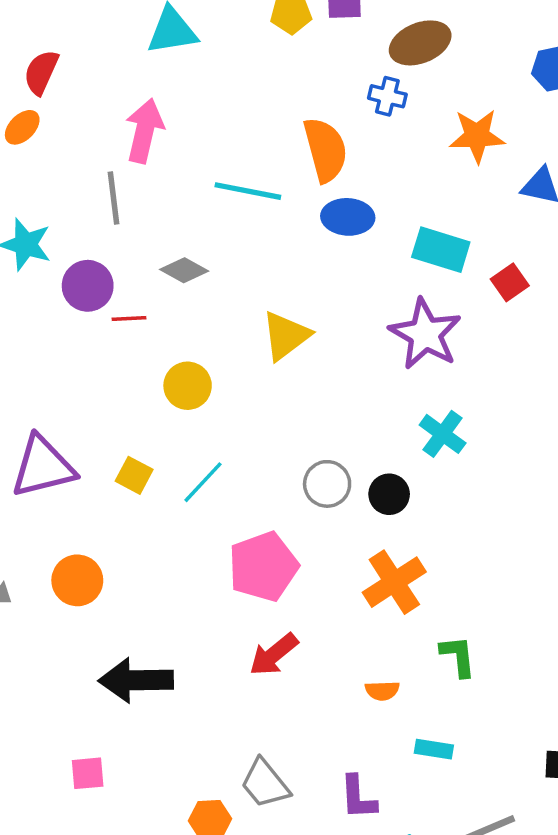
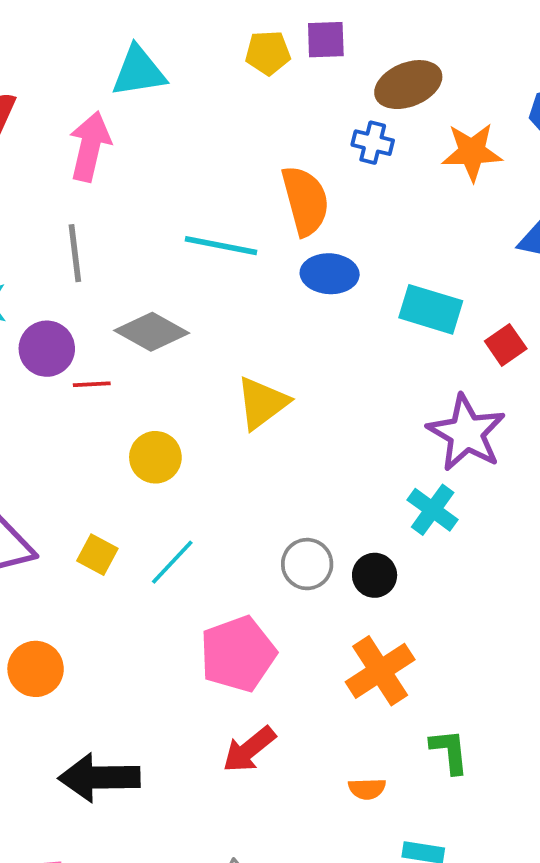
pink arrow: (144, 131) -> (90, 146), moved
orange star: (477, 136) -> (472, 152), moved
gray diamond: (184, 270) -> (152, 332), size x1.4
purple star: (425, 334) -> (466, 433), moved

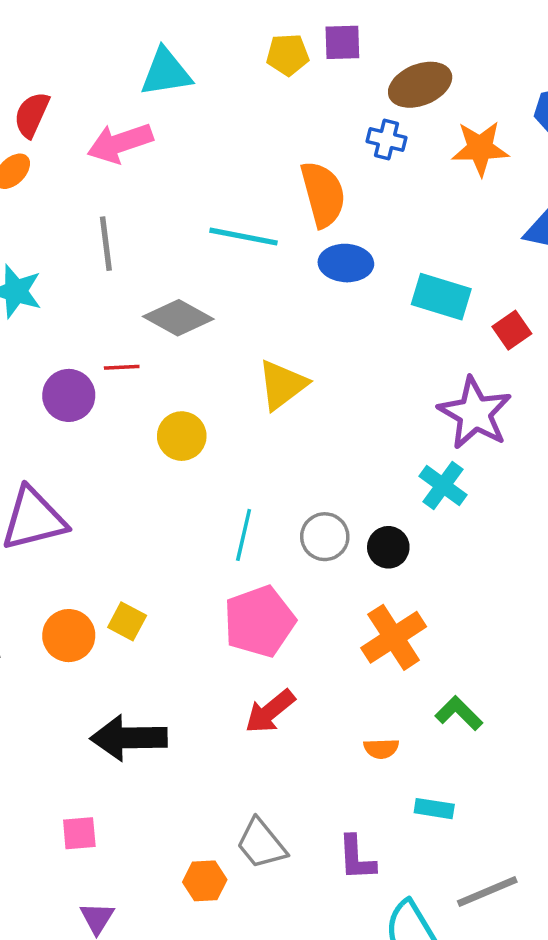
pink arrow: (90, 146) -> (120, 143), turned -122
purple circle: (47, 349) -> (69, 395), moved
yellow square: (97, 555) -> (127, 621), moved
cyan line: (172, 562) -> (244, 535), moved, turned -30
green L-shape: (449, 751) -> (459, 713), turned -39

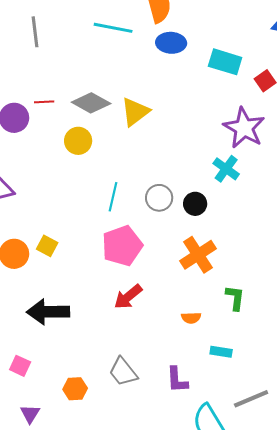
gray diamond: (178, 318) -> (91, 103), moved
green L-shape: (459, 713) -> (235, 298), turned 52
pink square: (79, 833) -> (20, 366), turned 30
orange hexagon: (205, 881) -> (75, 389), moved

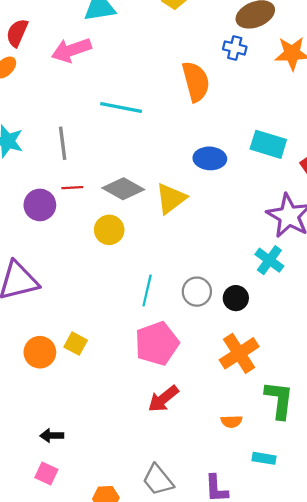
cyan line: (113, 28) -> (121, 108), moved
gray line: (35, 32) -> (63, 143), moved
blue ellipse: (171, 43) -> (210, 158), moved
green L-shape: (235, 298) -> (279, 400), size x1.4
black arrow: (48, 312) -> (52, 436), moved, size x0.5

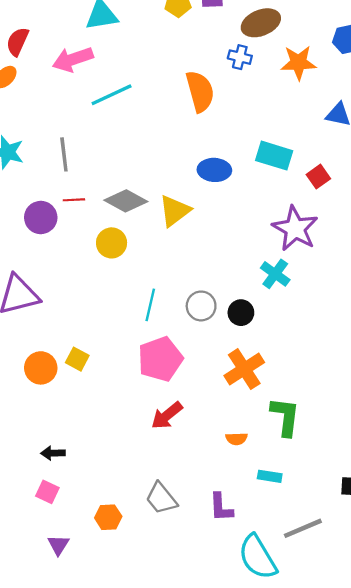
cyan line: (121, 108) -> (112, 95), moved, turned -36

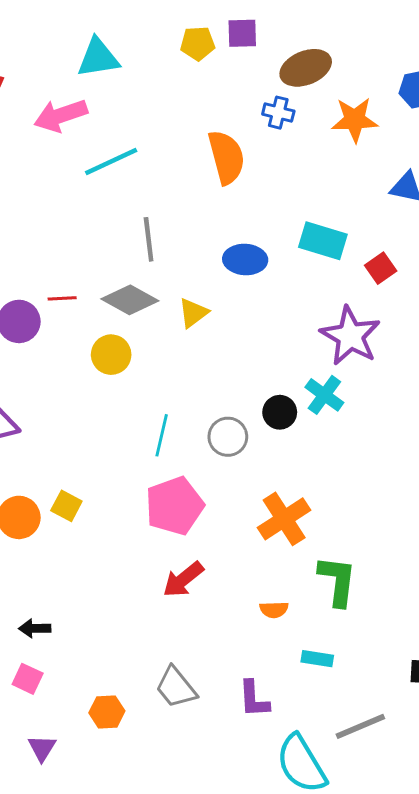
gray line: (64, 154) -> (149, 239), moved
yellow triangle: (175, 211) -> (193, 313), size x0.7
black circle: (241, 313) -> (280, 412), moved

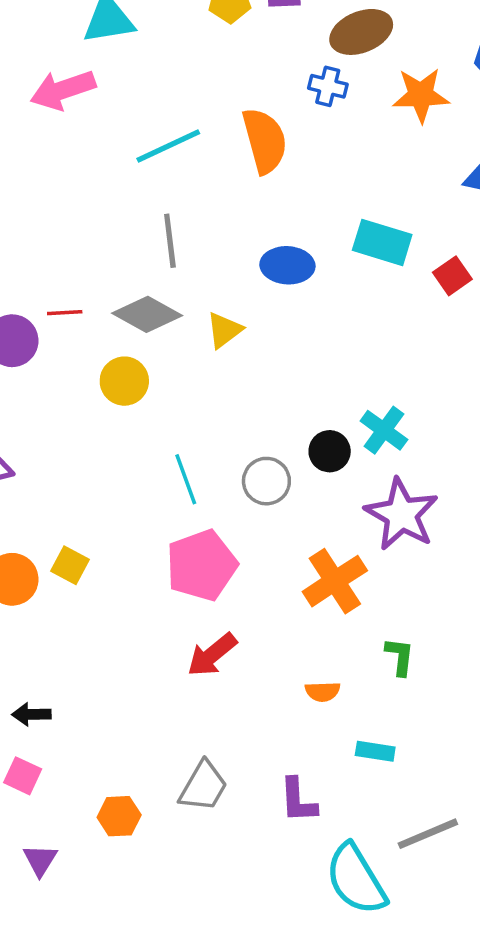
cyan line: (111, 162) -> (168, 146), moved
purple star: (350, 336) -> (402, 514), moved
cyan line: (162, 435) -> (186, 479), turned -33
green L-shape: (337, 581) -> (400, 656), size x0.6
gray trapezoid: (176, 687) -> (203, 786), turned -111

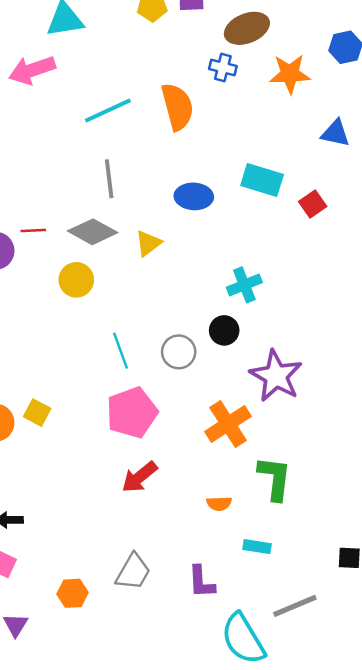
cyan cross: (384, 430) -> (244, 285), moved, turned 32
green L-shape: (400, 656) -> (275, 478), size x1.6

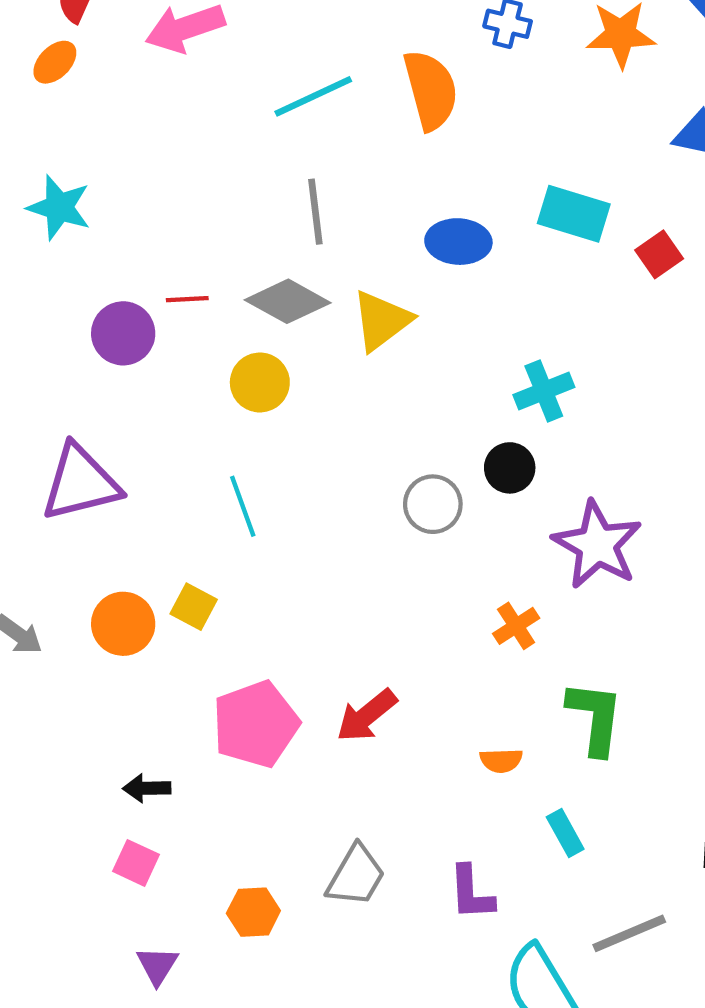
yellow triangle: (148, 243) -> (382, 321), size x1.4
cyan line: (121, 351) -> (243, 506), moved
pink pentagon: (132, 413) -> (256, 724), moved
orange cross: (228, 424) -> (516, 626), size x0.6
cyan rectangle: (257, 547) -> (565, 833), turned 52

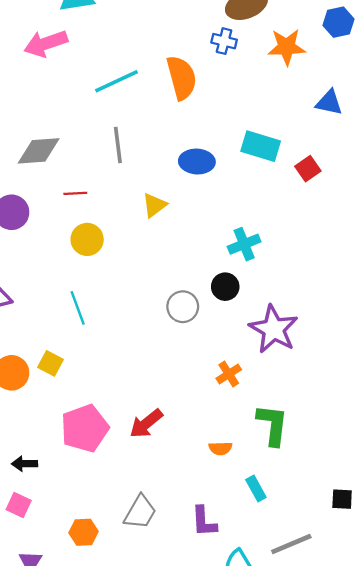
red line: (187, 299) -> (75, 193), moved
gray diamond: (288, 301) -> (39, 151), moved, turned -33
yellow triangle: (382, 321) -> (154, 205), size x0.7

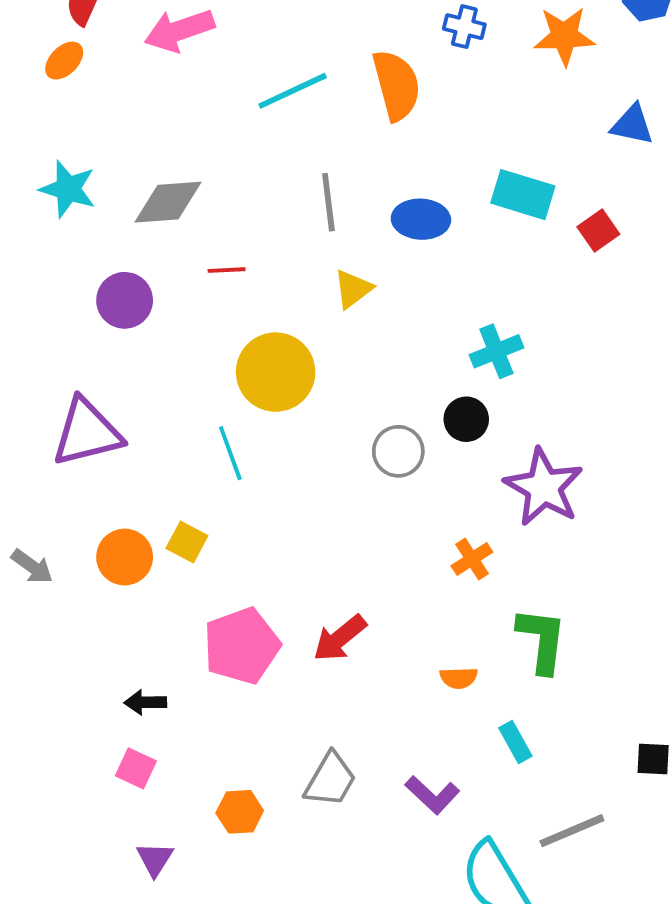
gray line: (118, 145) -> (328, 202), moved
yellow circle: (87, 239) -> (276, 372), moved, size x1.5
purple L-shape: (204, 522) -> (432, 795), turned -44

